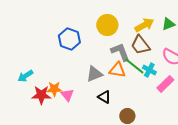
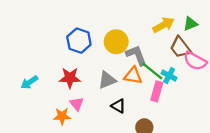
yellow circle: (107, 25) -> (116, 42), moved
brown trapezoid: (140, 45) -> (180, 47), moved
pink rectangle: (165, 84) -> (157, 91), moved, turned -30
orange star: (54, 89) -> (62, 116), moved
red star: (41, 95) -> (70, 78), moved

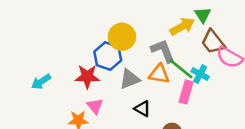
green triangle: (191, 24) -> (203, 15), moved, turned -42
yellow arrow: (163, 25) -> (182, 27), moved
blue hexagon: (79, 41) -> (108, 56), moved
yellow circle: (116, 42) -> (122, 37), moved

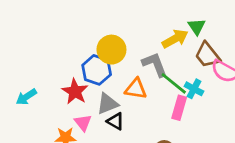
orange triangle: (159, 74) -> (136, 89), moved
red star: (87, 77) -> (75, 92), turned 30
gray triangle: (130, 79) -> (107, 104), moved
black triangle: (142, 109) -> (116, 121), moved

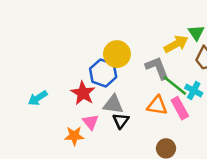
orange triangle: (136, 89) -> (157, 106), moved
gray triangle: (107, 104) -> (113, 104), turned 30
pink rectangle: (179, 108) -> (180, 108), turned -45
black triangle: (116, 121) -> (121, 121), turned 36

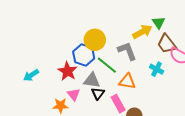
green line: (175, 85) -> (107, 65), moved
pink rectangle: (180, 108) -> (118, 104), moved

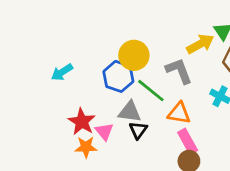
red star: (68, 71) -> (82, 122), moved
cyan arrow: (31, 75) -> (62, 72), moved
pink rectangle: (118, 104) -> (188, 141), moved

